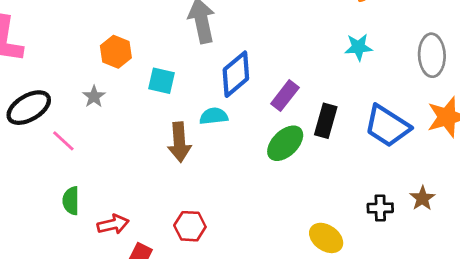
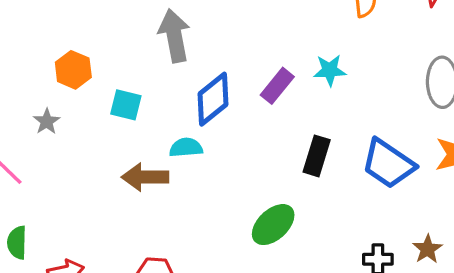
cyan star: (358, 47) -> (330, 70), moved
purple rectangle: (285, 96) -> (277, 86), moved
brown arrow: (179, 142) -> (145, 177), turned 93
green ellipse: (285, 143) -> (273, 225), moved

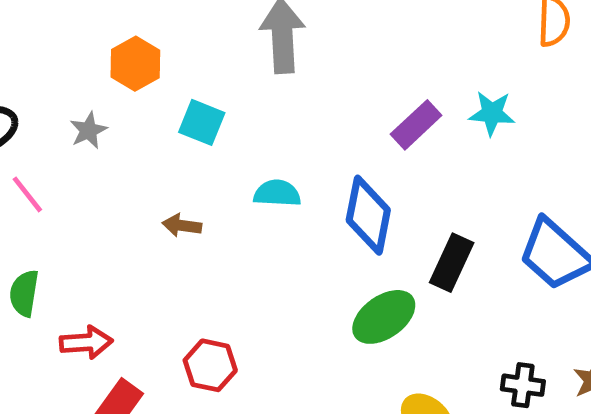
blue diamond: (213, 99) -> (368, 215), moved, turned -48
black rectangle: (317, 156) -> (452, 263), moved
brown arrow: (145, 177) -> (182, 225), moved, size x0.6

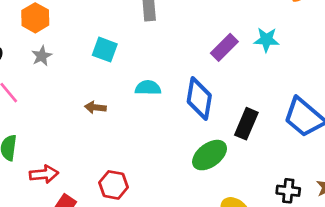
orange hexagon: (135, 64) -> (35, 18), moved

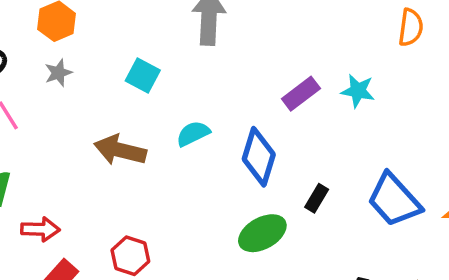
cyan semicircle: (148, 88) -> (193, 134), turned -35
brown arrow: (95, 107) -> (120, 150), size x1.8
black rectangle: (246, 124) -> (317, 198), size x0.7

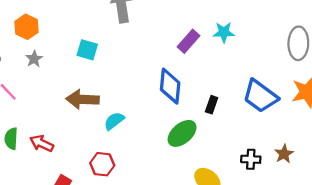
cyan semicircle: (193, 134) -> (114, 121), moved
red arrow: (40, 229) -> (42, 143), moved, turned -145

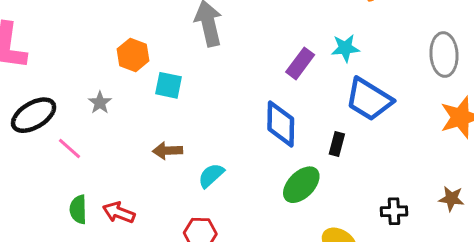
orange hexagon: (26, 27) -> (133, 55), moved
blue trapezoid: (260, 96) -> (369, 99), moved
brown arrow: (83, 99) -> (168, 151), size x0.7
brown star: (284, 154) -> (451, 199), moved, turned -30

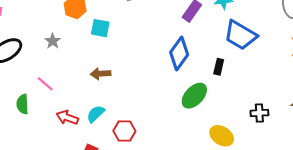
blue diamond: (281, 124) -> (179, 54), turned 36
pink line: (69, 148) -> (45, 84), moved
cyan semicircle: (211, 175) -> (96, 114), moved
green semicircle: (78, 209) -> (23, 104), moved

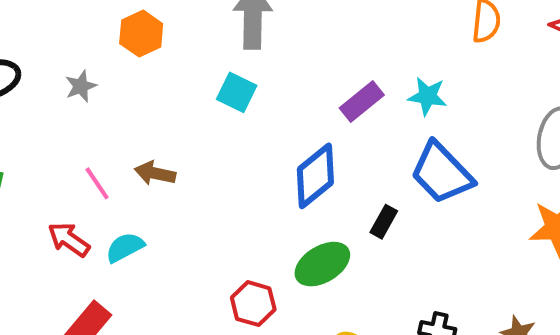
cyan square: (100, 28) -> (237, 92), moved
pink line: (45, 84) -> (97, 183), moved
red hexagon: (124, 131) -> (253, 304), moved

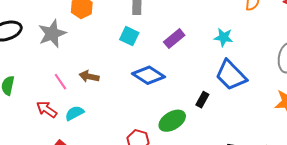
gray star: (81, 86) -> (52, 34), size x1.8
purple rectangle: (362, 101) -> (174, 39), moved
blue diamond: (315, 176) -> (149, 75), moved, turned 72

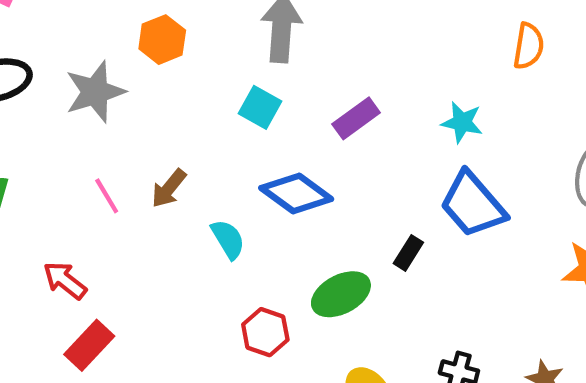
brown arrow: (89, 76) -> (169, 188), turned -66
red arrow: (47, 109) -> (65, 280), moved
cyan semicircle: (74, 113) -> (228, 239), moved, turned 84

